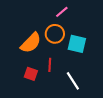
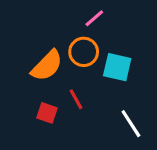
red line: (50, 65) -> (76, 99), turned -32
white line: (73, 81) -> (131, 124), moved

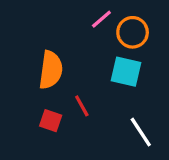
orange circle: (84, 52) -> (133, 32), moved
orange semicircle: (47, 66) -> (51, 70), turned -36

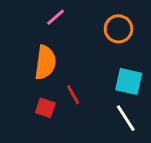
pink line: (101, 19) -> (56, 17), moved
cyan square: (126, 72) -> (129, 82), moved

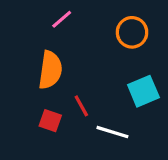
cyan square: (129, 82) -> (143, 91), turned -36
white line: (126, 118) -> (112, 132), moved, turned -40

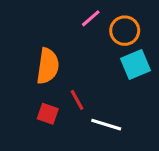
pink line: (62, 19) -> (91, 18), moved
cyan square: (143, 91) -> (135, 64), moved

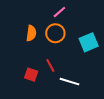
orange circle: (125, 31) -> (55, 33), moved
orange semicircle: (48, 66) -> (31, 33), moved, size x0.7

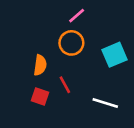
orange semicircle: (31, 33) -> (40, 65), moved
white line: (69, 82) -> (105, 103), moved

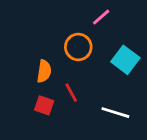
pink line: (77, 16) -> (101, 17), moved
cyan square: (114, 55) -> (125, 60), turned -30

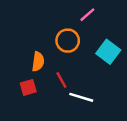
red square: (44, 105) -> (28, 87), moved, turned -35
white line: (115, 113) -> (81, 97), moved

